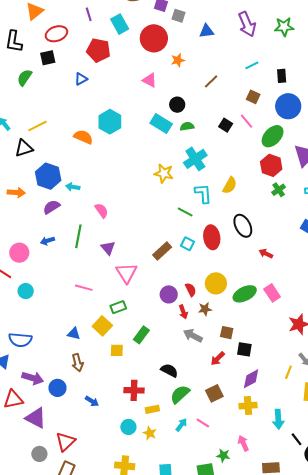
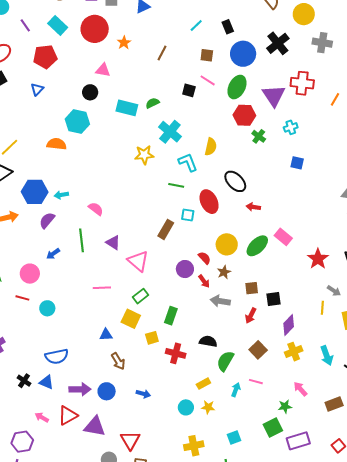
black circle: (177, 105) -> (90, 92), moved
red arrow: (266, 254) -> (253, 207), moved
red cross: (134, 390) -> (176, 353), moved, turned 30

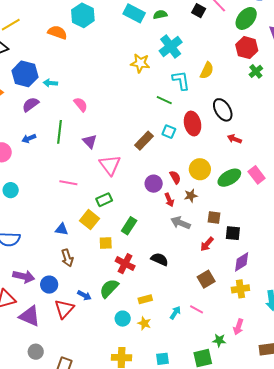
green semicircle: (225, 361) -> (109, 288), moved
pink arrow: (300, 389) -> (238, 327), turned -133
red triangle: (130, 440) -> (64, 309), moved

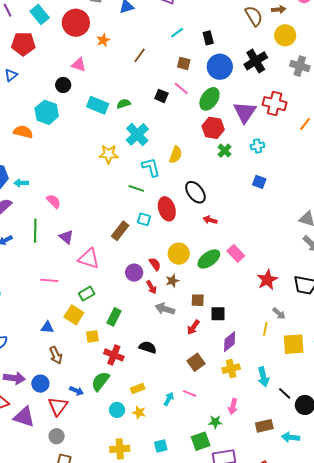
pink triangle: (110, 165) -> (89, 258), turned -30
gray circle: (36, 352) -> (57, 436), moved

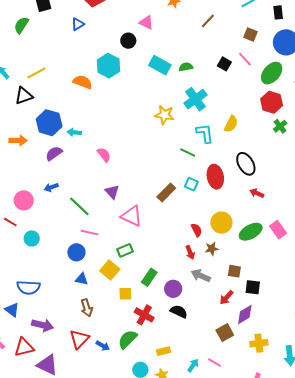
green line: (35, 231) -> (79, 206), moved, turned -55
purple circle: (134, 273) -> (173, 289), moved
purple diamond: (230, 342) -> (245, 315), moved
blue circle: (40, 384) -> (76, 252), moved
red triangle: (58, 406) -> (79, 339), moved

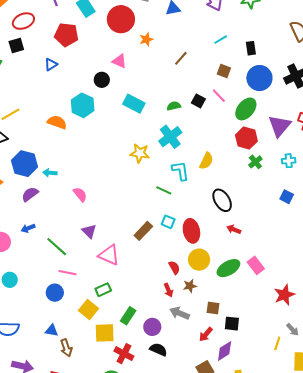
green semicircle: (186, 67) -> (174, 106), moved
red ellipse: (215, 177) -> (191, 231), moved
blue triangle: (82, 279) -> (52, 330), moved
yellow square: (125, 294) -> (105, 333), size x1.5

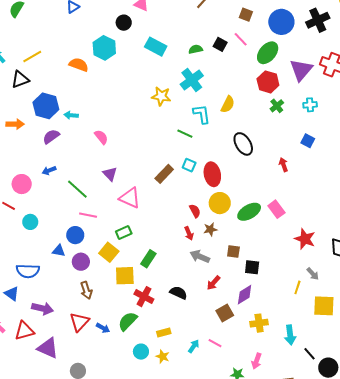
red arrow: (234, 229) -> (283, 165), moved, turned 48
red star: (284, 295) -> (305, 239), turned -30
purple circle: (152, 327) -> (81, 262), moved
blue triangle: (52, 330) -> (59, 251), moved
red arrow: (206, 334) -> (213, 283), moved

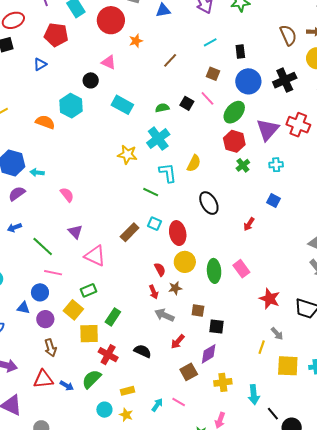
red arrow: (283, 165) -> (249, 224), turned -128
green ellipse: (249, 212) -> (214, 271), turned -65
red triangle: (79, 322) -> (43, 379), turned 40

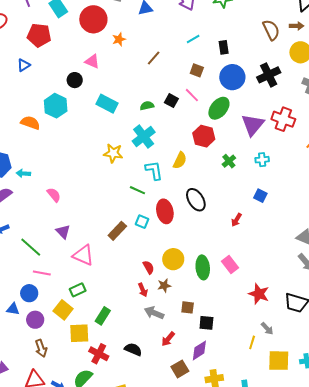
red hexagon: (234, 141) -> (204, 136), moved
red ellipse: (178, 233) -> (165, 211), moved

